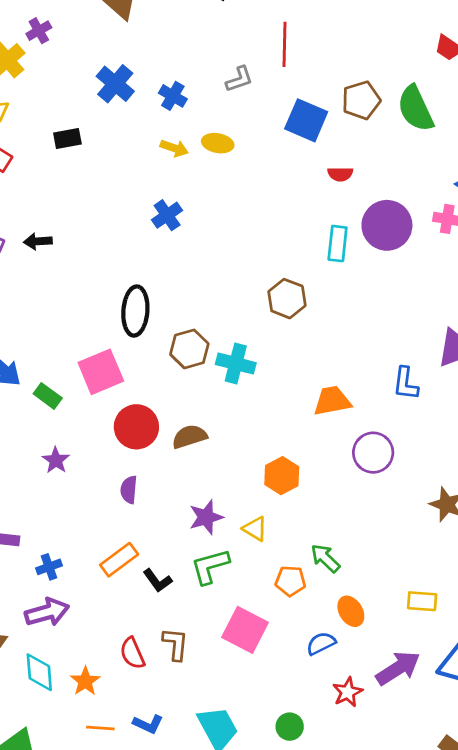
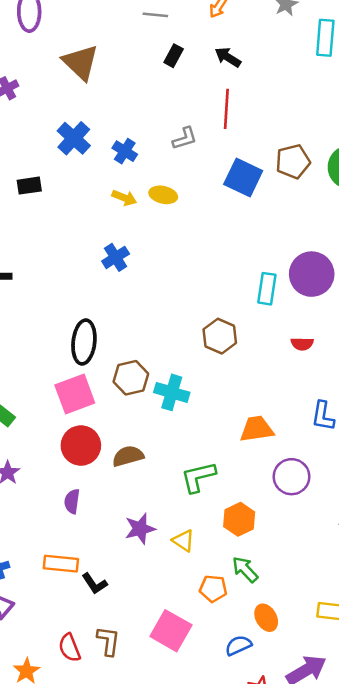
red semicircle: (340, 174) -> (302, 344), moved
pink square: (101, 372) -> (75, 394), moved
orange hexagon: (282, 476) -> (239, 519), moved
orange rectangle: (119, 560) -> (61, 564), turned 40
green L-shape: (210, 566) -> (198, 477), moved

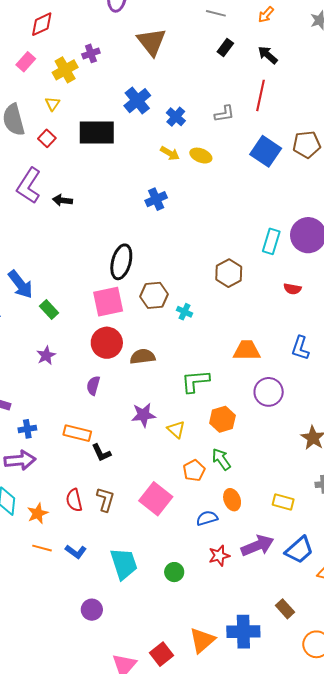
black rectangle: (29, 186) -> (97, 133), size x1.8
cyan cross: (172, 392) -> (184, 312), size x0.6
orange pentagon: (213, 588) -> (194, 471), turned 30

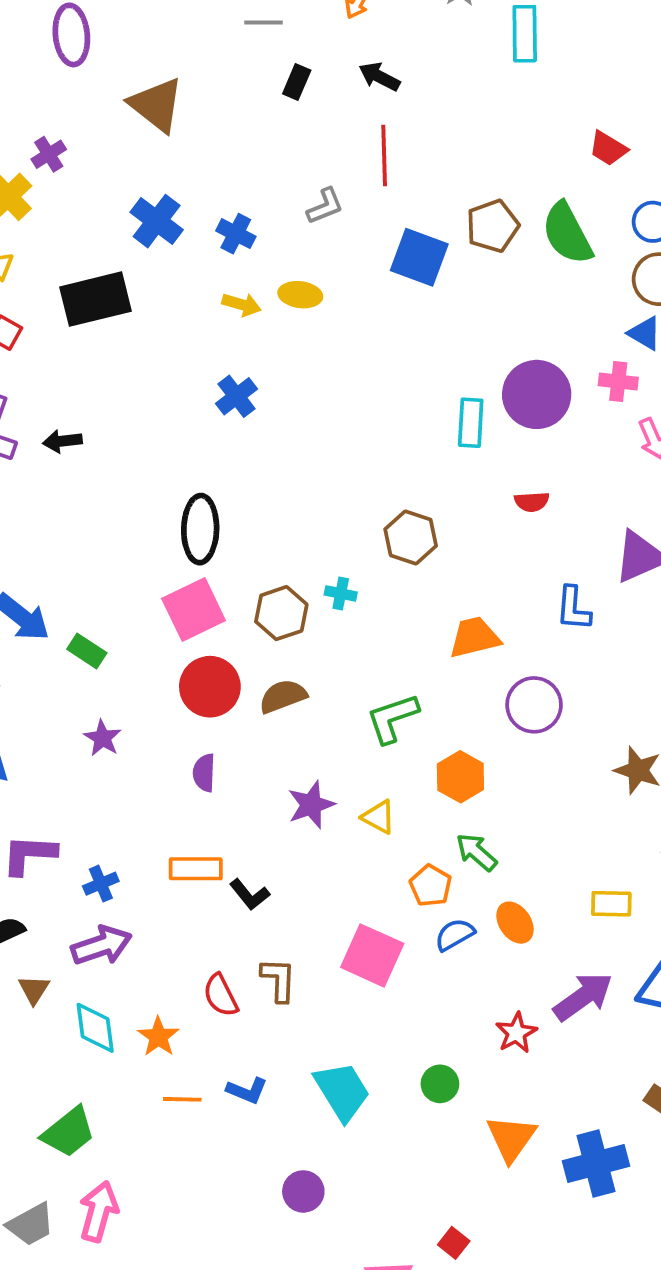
brown hexagon: (229, 273) -> (411, 537), moved
brown hexagon: (154, 295) -> (281, 613), moved
blue semicircle: (207, 518) -> (455, 935), moved
orange triangle: (202, 640) -> (511, 1138), moved
red square: (162, 654) -> (454, 1243), size x0.7

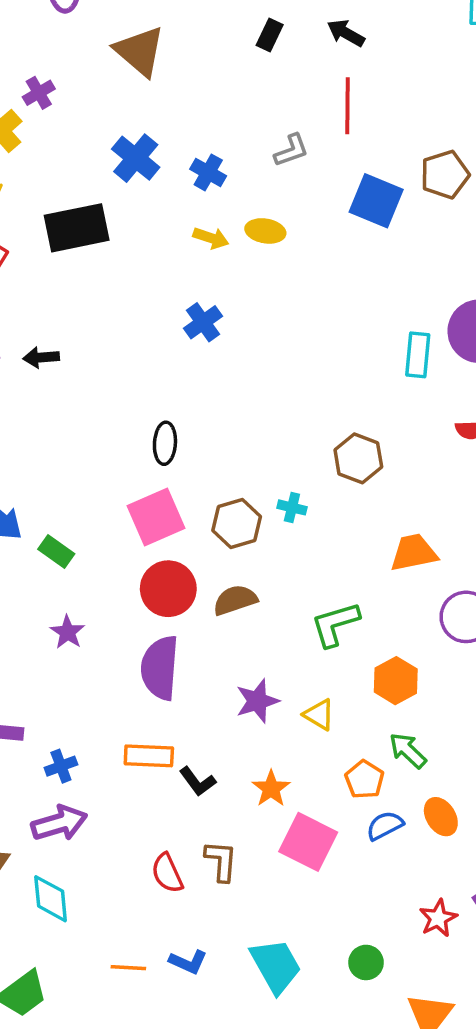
black ellipse: (200, 529) -> (165, 443), size x0.7
purple semicircle: (204, 773) -> (160, 668), size x1.8
orange star: (158, 1037) -> (271, 789), moved

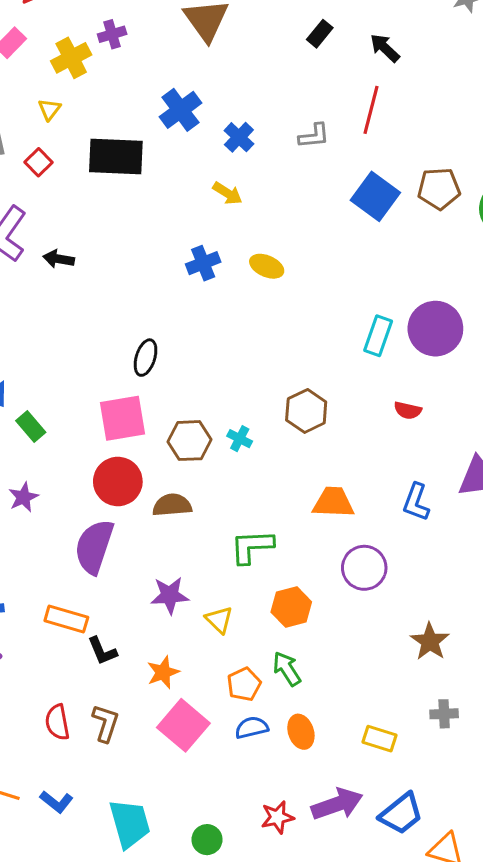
yellow ellipse: (265, 231) -> (267, 266), moved

